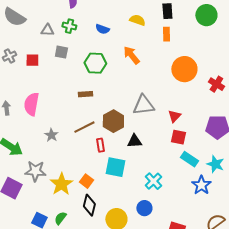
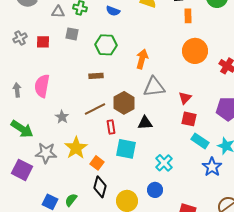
orange rectangle: (166, 34) -> (188, 16), moved
orange arrow: (131, 55) -> (142, 59), moved, turned 54
yellow star: (61, 184) -> (76, 148), moved

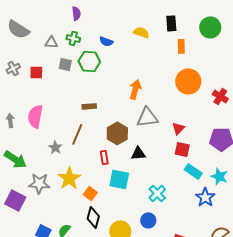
green hexagon: (106, 45) -> (89, 61), moved
brown line: (95, 109) -> (77, 134), moved, turned -40

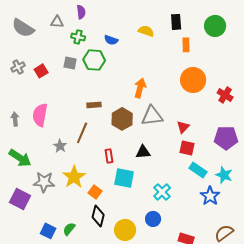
gray triangle: (51, 42) -> (57, 22), moved
red square: (36, 72) -> (41, 71), turned -32
brown hexagon: (117, 133) -> (122, 119), moved

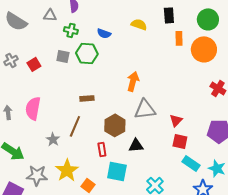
orange circle: (193, 80) -> (204, 49), moved
brown hexagon: (122, 119) -> (115, 125), moved

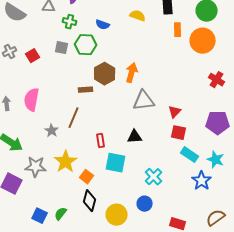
brown hexagon: (115, 125) -> (105, 74), moved

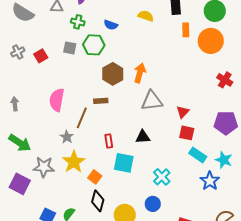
brown rectangle: (86, 90) -> (101, 101), moved
pink semicircle: (32, 100) -> (57, 100), moved
gray star: (52, 131) -> (67, 137), moved

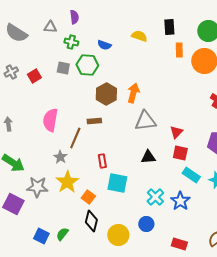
black triangle: (143, 137) -> (148, 157), moved
blue star: (210, 181) -> (180, 201), moved

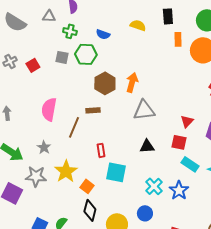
red triangle: (176, 132) -> (187, 121), moved
gray star: (60, 157) -> (44, 147), moved

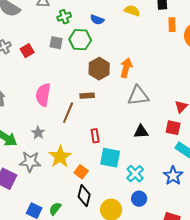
green cross: (70, 31) -> (64, 17), turned -32
cyan cross: (154, 186) -> (135, 174), moved

